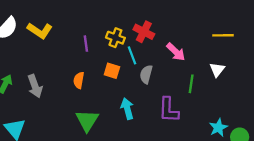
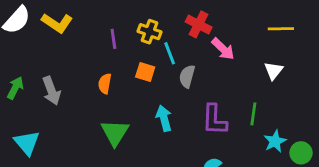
red cross: (144, 32) -> (199, 24), moved
green line: (191, 84) -> (253, 114), moved

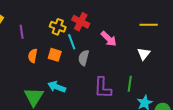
red cross: (199, 24) -> (81, 22), moved
purple line: (113, 39) -> (22, 32), moved
orange semicircle: (105, 84) -> (33, 56), moved
cyan arrow: (164, 118) -> (57, 87), moved, turned -54

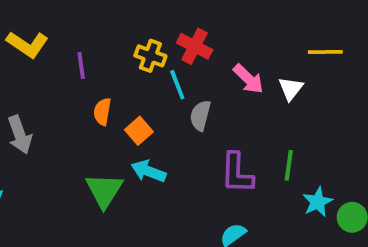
white triangle: (144, 54) -> (291, 89), moved
orange square: (55, 55) -> (139, 131), moved, turned 32

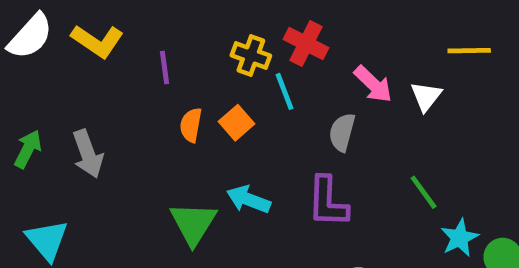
gray semicircle: (200, 115) -> (342, 132), moved
orange square: (139, 131) -> (236, 123), moved
green line: (289, 165) -> (424, 192), turned -44
purple L-shape: (237, 173) -> (328, 202), moved

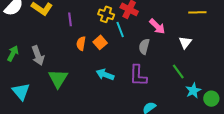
white triangle: (426, 96) -> (185, 42), moved
green triangle: (193, 223) -> (58, 79), moved

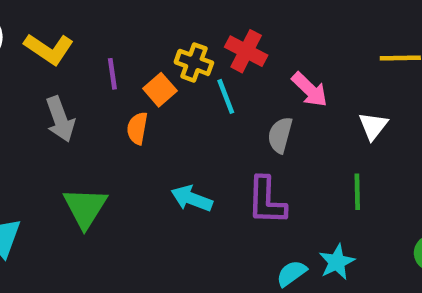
orange square: (100, 42) -> (160, 90), moved
gray arrow: (38, 55) -> (60, 119), moved
green line: (178, 72) -> (357, 192), turned 35
cyan star: (193, 91) -> (337, 262), moved

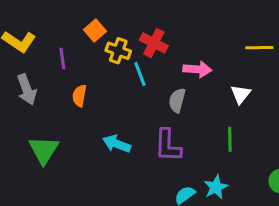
orange square: (160, 90) -> (95, 31), moved
pink arrow: (310, 90) -> (197, 69), turned -40

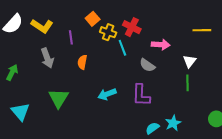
gray semicircle: (177, 100) -> (147, 65), turned -70
green line: (230, 139) -> (187, 83), moved
cyan arrow: (117, 144) -> (107, 94), turned -42

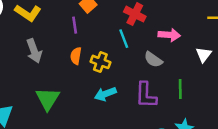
yellow cross: (108, 32) -> (100, 62), moved
purple line: (71, 37) -> (75, 25), moved
green line: (187, 83) -> (180, 89), moved

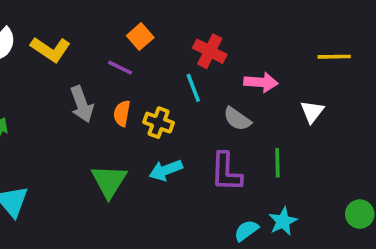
purple line: (75, 25) -> (120, 68), turned -56
gray arrow: (34, 51) -> (82, 104), moved
green triangle: (48, 99) -> (109, 181), moved

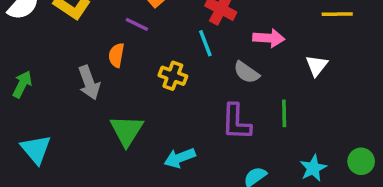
gray arrow: (82, 104) -> (89, 83), moved
orange semicircle: (122, 113) -> (116, 55), moved
cyan arrow: (166, 170) -> (180, 158), moved
cyan star: (283, 221) -> (313, 168), moved

